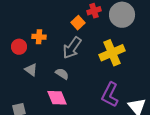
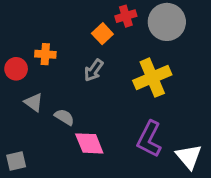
gray arrow: (72, 48) -> (94, 70), size x0.7
gray semicircle: (62, 74) -> (64, 117), moved
pink diamond: (57, 98) -> (89, 143), moved

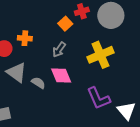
gray triangle: (34, 102) -> (17, 72), size x1.5
purple L-shape: (149, 139) -> (98, 98), turned -50
pink diamond: (89, 143) -> (61, 76), moved

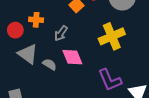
gray arrow: (59, 50) -> (61, 33), moved

